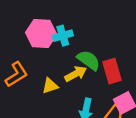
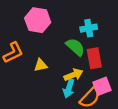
cyan cross: (63, 36) -> (89, 28), moved
yellow arrow: (76, 74) -> (73, 75), moved

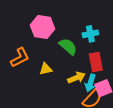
green semicircle: (75, 47) -> (68, 46), moved
cyan arrow: (69, 88) -> (90, 83), moved

